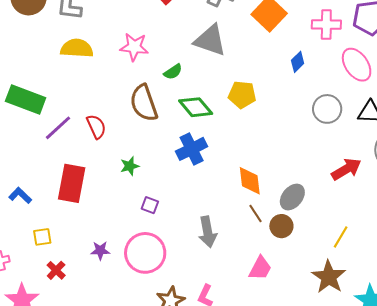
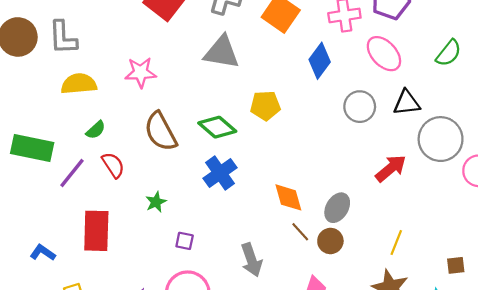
blue diamond: (298, 62) -> (320, 61), size x1.5
green semicircle: (173, 72) -> (96, 130), moved

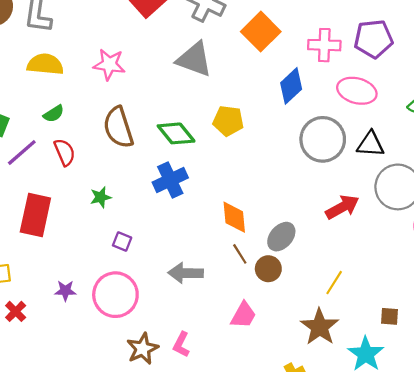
pink ellipse: (384, 54) -> (357, 91), turned -42
gray circle: (360, 107) -> (323, 139), size x1.4
gray arrow: (251, 260) -> (186, 273), turned 100

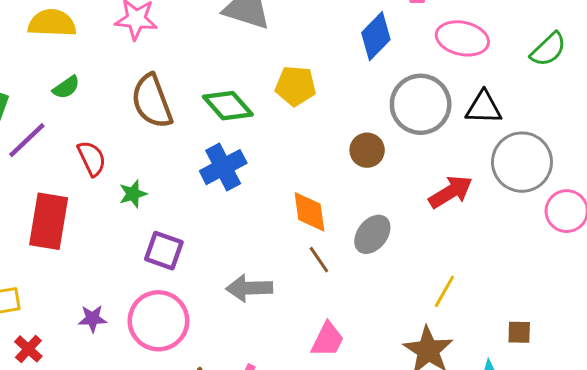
red semicircle: (65, 152) -> (92, 158), moved
purple square: (122, 242) -> (164, 251), size x1.5
brown circle: (268, 269) -> (367, 150), moved

